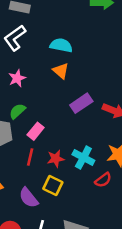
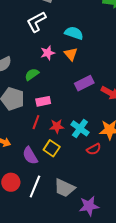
pink star: (17, 78) -> (48, 53), moved
green semicircle: (17, 111) -> (32, 74), moved
pink rectangle: (36, 131) -> (43, 101), turned 32

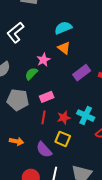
white L-shape: (36, 22) -> (15, 33), moved
cyan semicircle: (74, 33) -> (63, 28), turned -30
pink star: (48, 53) -> (43, 60), moved

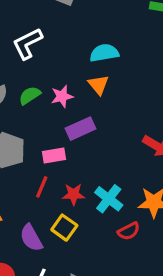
purple rectangle: (82, 73) -> (80, 129), moved
green semicircle: (31, 74) -> (30, 95), moved

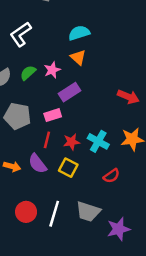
red semicircle: (129, 231) -> (111, 176), moved
purple semicircle: (31, 238) -> (38, 164), moved

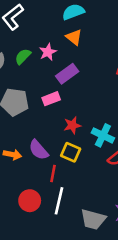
red line: (47, 140) -> (53, 174), moved
cyan cross: (98, 141) -> (103, 135), moved
gray trapezoid: (88, 212) -> (93, 219), moved

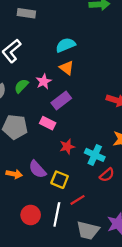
pink rectangle: (51, 99) -> (48, 123), turned 49
yellow square: (71, 152) -> (60, 180), moved
red line: (53, 174) -> (78, 200), moved, turned 49

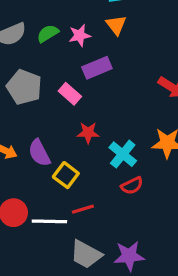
white line: (57, 214) -> (49, 221), turned 65

